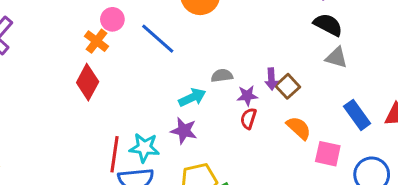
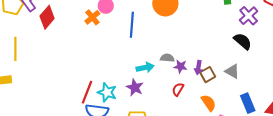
blue line: (158, 39) -> (132, 25), turned 40
gray triangle: (336, 58) -> (232, 71), moved
red diamond: (88, 82) -> (47, 17), moved
purple star: (247, 96) -> (180, 66), moved

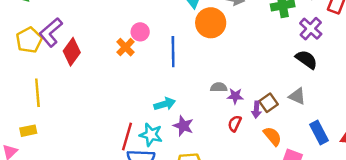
purple arrow: (198, 67) -> (256, 110), moved
cyan arrow: (145, 68) -> (165, 104), moved

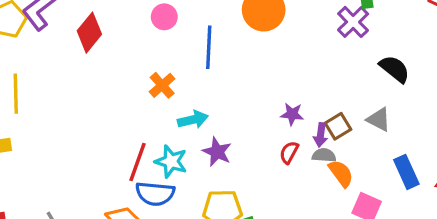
purple cross: (311, 29) -> (353, 22), moved
orange cross: (125, 47) -> (162, 85), moved
red diamond: (72, 52) -> (89, 33), moved
gray semicircle: (219, 87) -> (324, 155), moved

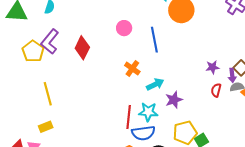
purple star: (217, 152) -> (174, 100), turned -30

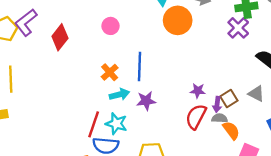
blue line: (154, 40) -> (139, 66), moved
cyan arrow: (155, 84) -> (119, 94), moved
red semicircle: (216, 90) -> (196, 117), size x1.6
purple star: (174, 100) -> (146, 101), moved

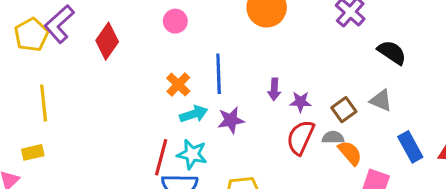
purple arrow: (217, 104) -> (274, 89), moved

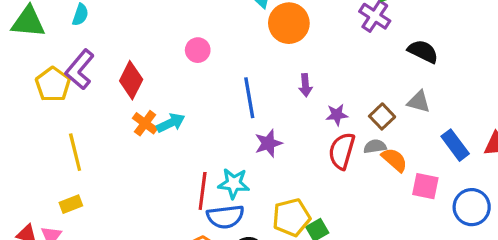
orange cross: (178, 85) -> (145, 123), moved
purple arrow: (274, 89) -> (305, 85), moved
cyan arrow: (194, 114) -> (171, 123), moved

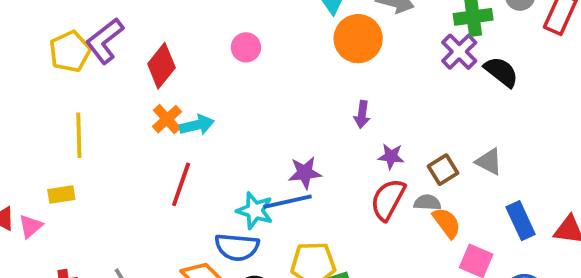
black semicircle: (423, 51) -> (501, 72), moved
blue line: (249, 98) -> (288, 202), moved, turned 75
red line: (203, 191) -> (181, 184), moved

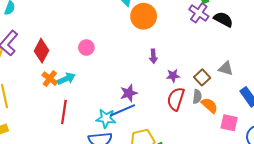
pink circle: (246, 47) -> (86, 48), moved
gray semicircle: (427, 202) -> (197, 97), turned 104

